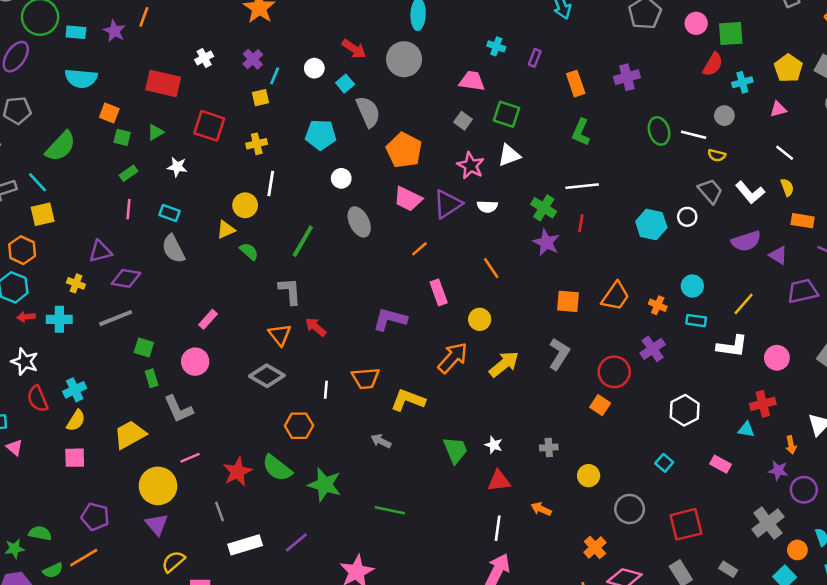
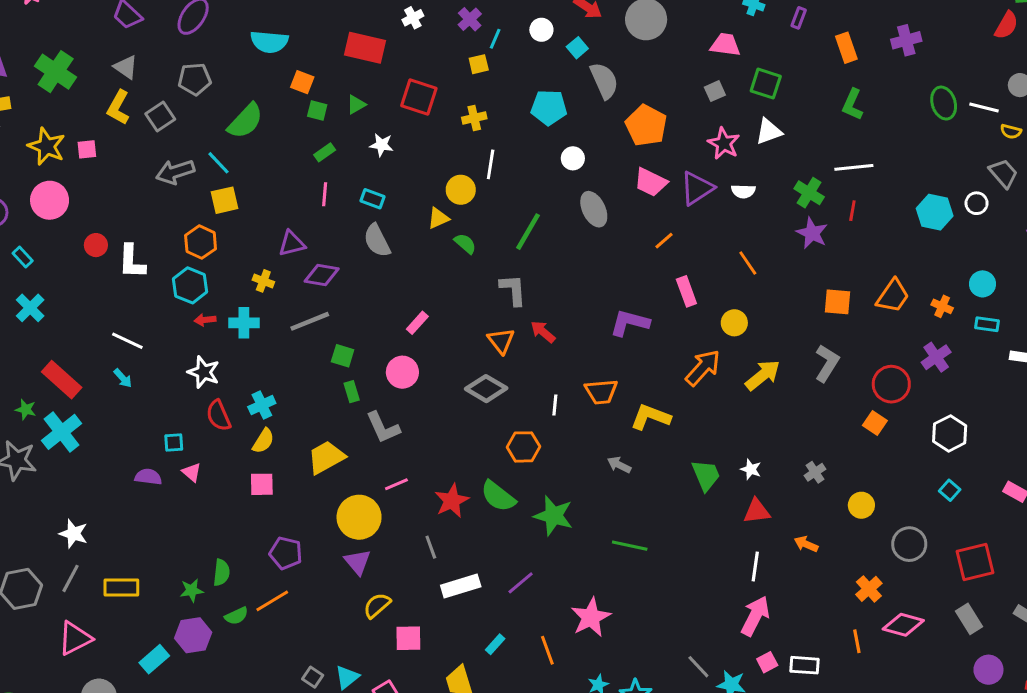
gray square: (463, 121) -> (715, 91), turned 30
white hexagon: (685, 410) -> (950, 433), moved
gray cross: (549, 447) -> (815, 472), turned -30
green semicircle: (40, 533) -> (221, 572), turned 85

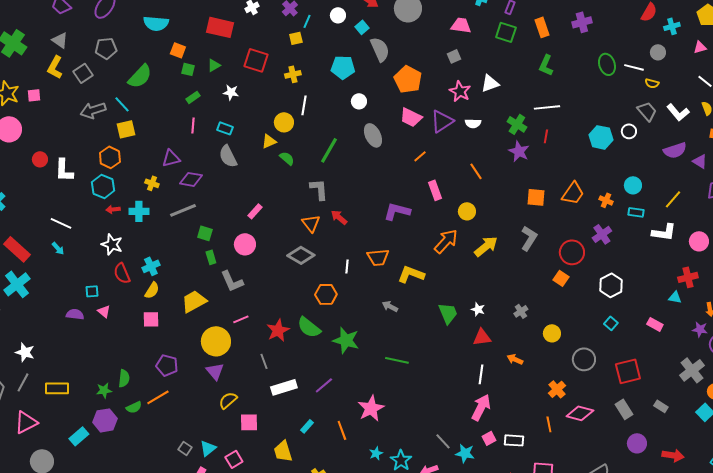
green square: (766, 84) -> (506, 32), moved

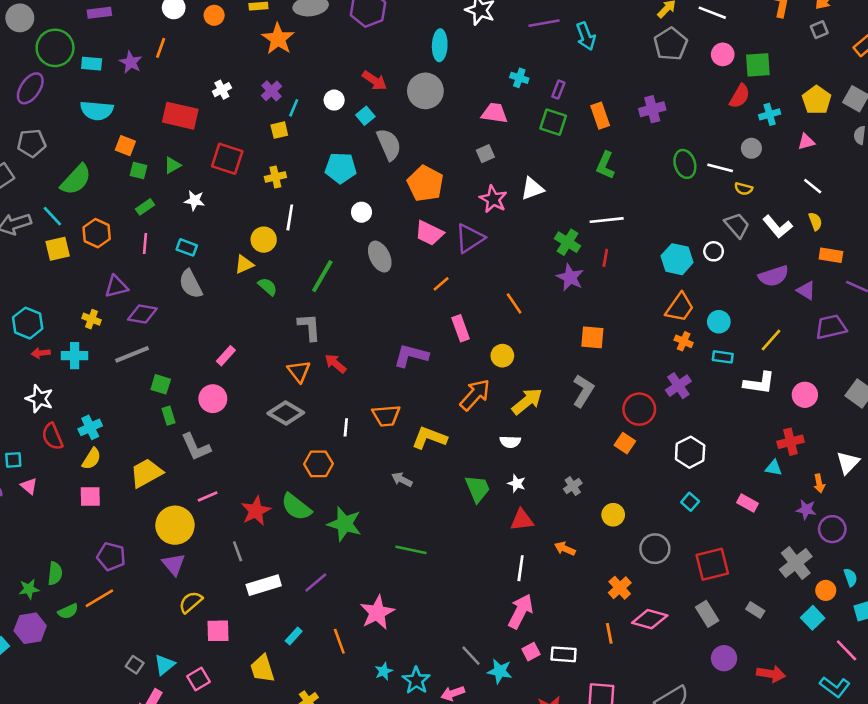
white semicircle: (473, 123) -> (510, 442), moved
orange hexagon: (110, 157) -> (97, 233), moved
orange trapezoid: (573, 193) -> (680, 307), moved

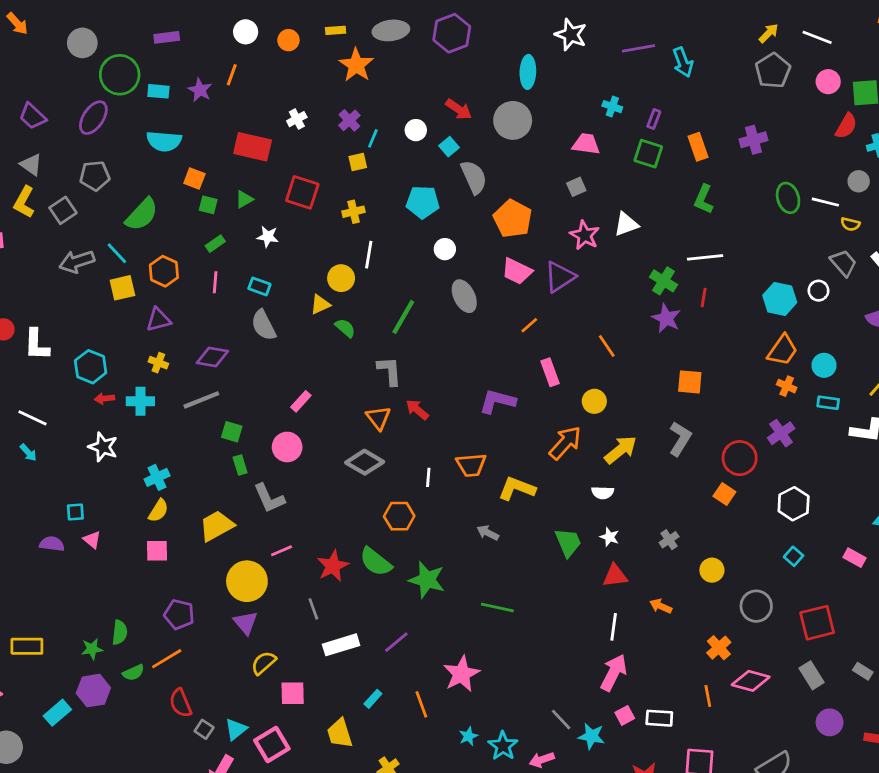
purple triangle: (116, 287) -> (158, 320), moved
red semicircle: (52, 437) -> (181, 703), moved
pink square: (198, 679) -> (272, 744), size x1.4

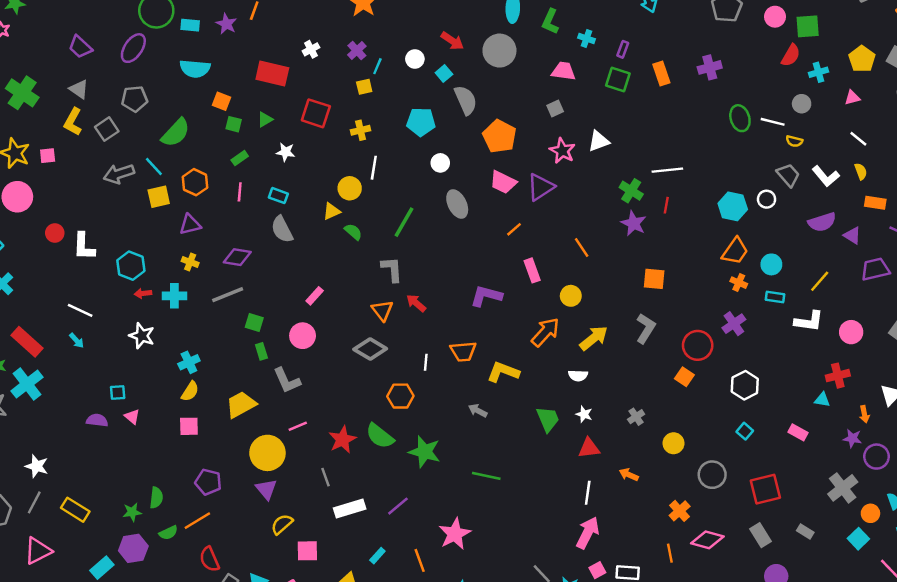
green L-shape: (704, 199) -> (550, 22), moved
yellow rectangle: (27, 646) -> (75, 510), turned 32

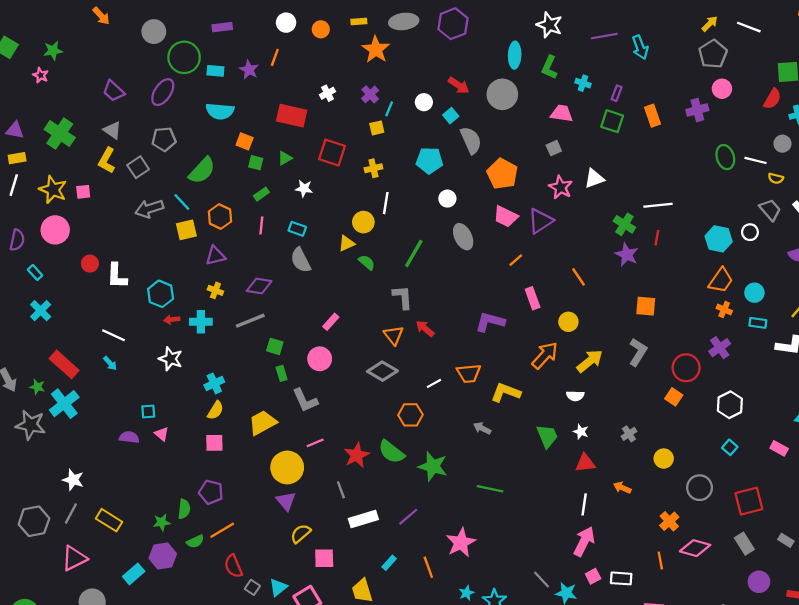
pink circle: (775, 17) -> (722, 89), moved
white line: (426, 362) -> (434, 383), turned 56
purple pentagon: (208, 482) -> (211, 492), moved

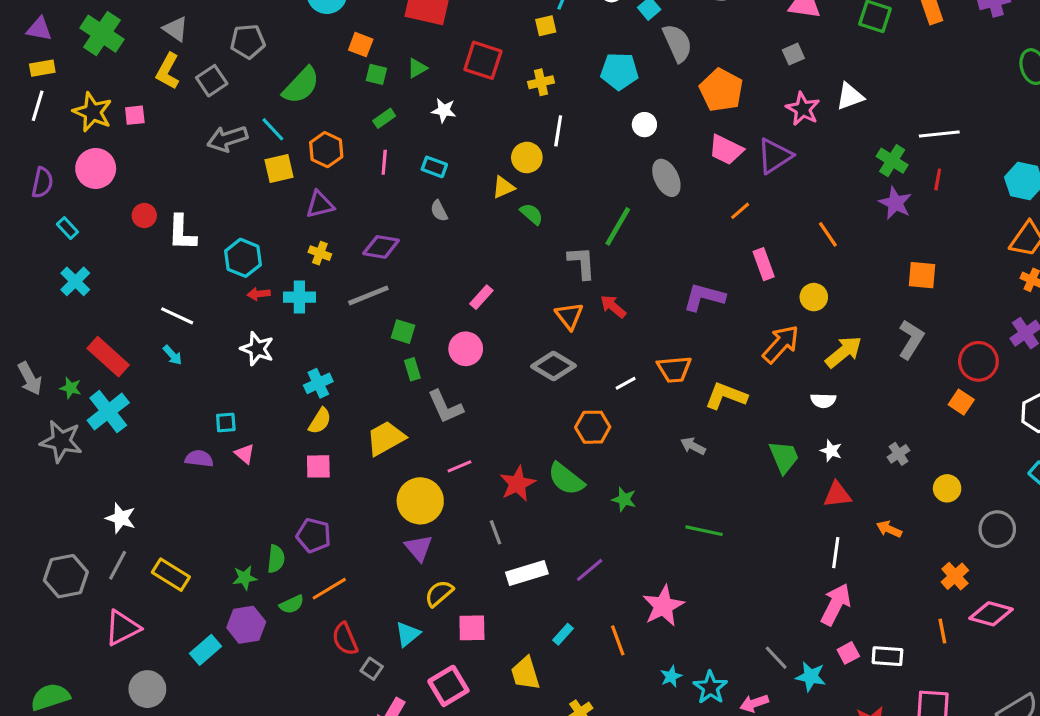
green line: (414, 253) -> (618, 226), moved
gray semicircle: (301, 260) -> (439, 211), size x0.6
green star: (433, 466) -> (624, 499), size x0.6
cyan triangle: (278, 587) -> (408, 634), moved

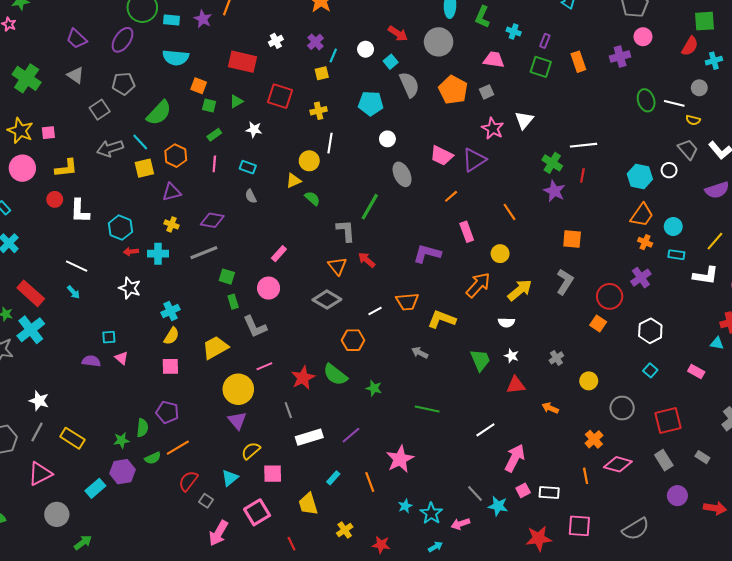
yellow L-shape: (168, 71) -> (66, 168), moved, turned -125
orange pentagon: (721, 90) -> (453, 90), moved
white triangle: (850, 96) -> (524, 120), turned -30
white line: (836, 553) -> (485, 430), moved, turned 48
red semicircle: (345, 639) -> (188, 481), turned 60

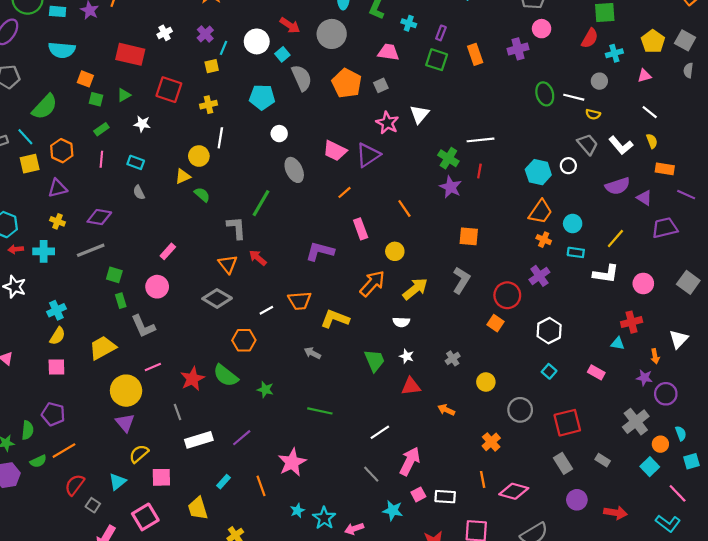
white circle: (366, 49) -> (257, 41), size x1.5
pink diamond: (618, 464) -> (514, 491), moved
gray line: (475, 494) -> (371, 474), moved

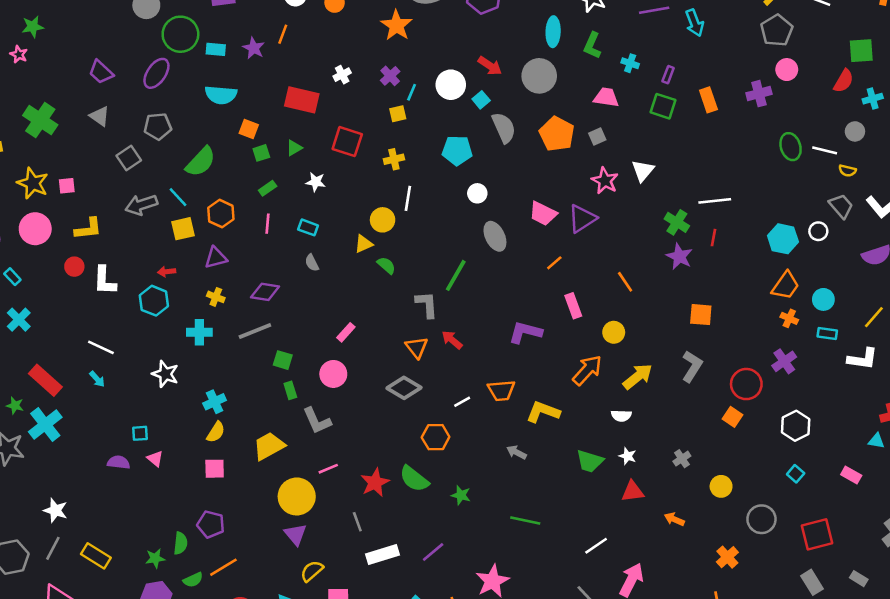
green square: (96, 99) -> (261, 153), turned -32
red arrow: (16, 249) -> (167, 272), moved
green trapezoid: (374, 361) -> (590, 461), turned 130

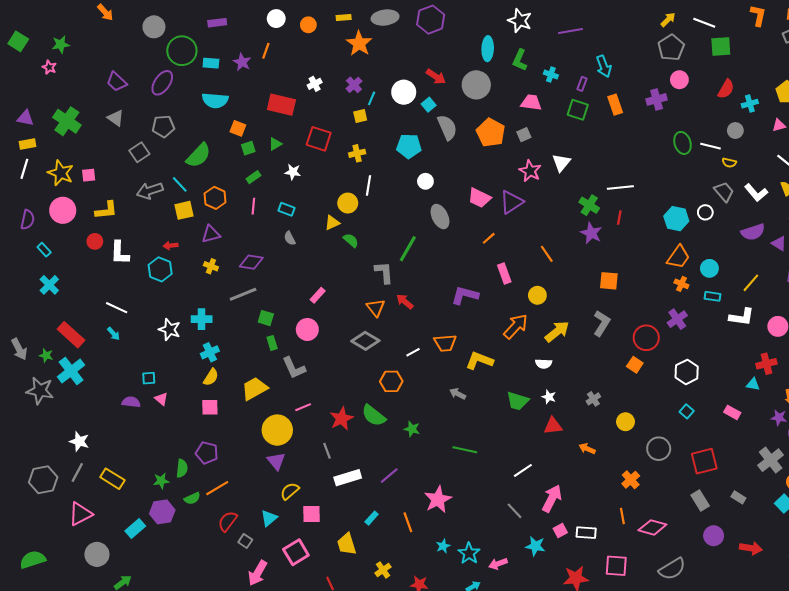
cyan arrow: (695, 23) -> (604, 66), moved
green square: (861, 51) -> (721, 47), moved
cyan cross: (199, 332) -> (202, 319), moved

